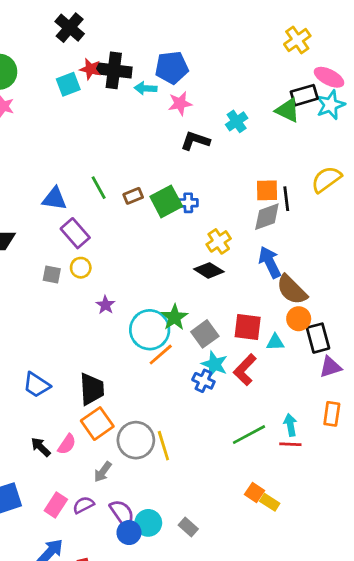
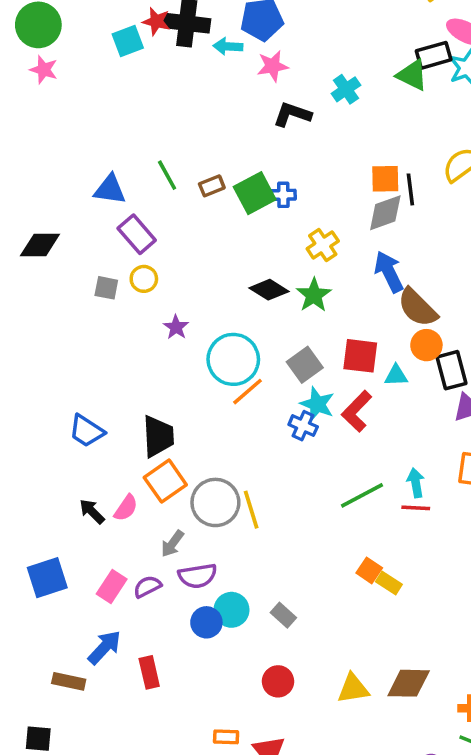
black diamond: (209, 270) -> (269, 290), moved
green star: (174, 317) -> (314, 295), moved
purple semicircle: (122, 513) -> (197, 576), moved, turned 116

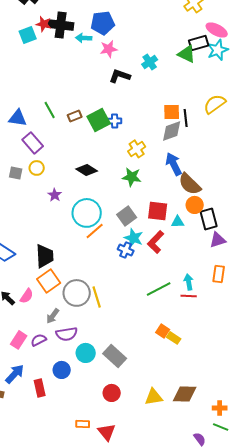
black diamond: (269, 290) -> (87, 170), moved
green star: (314, 295) -> (132, 177), turned -30
gray rectangle: (283, 615) -> (115, 356), size x1.6
blue circle: (206, 622) -> (62, 370), moved

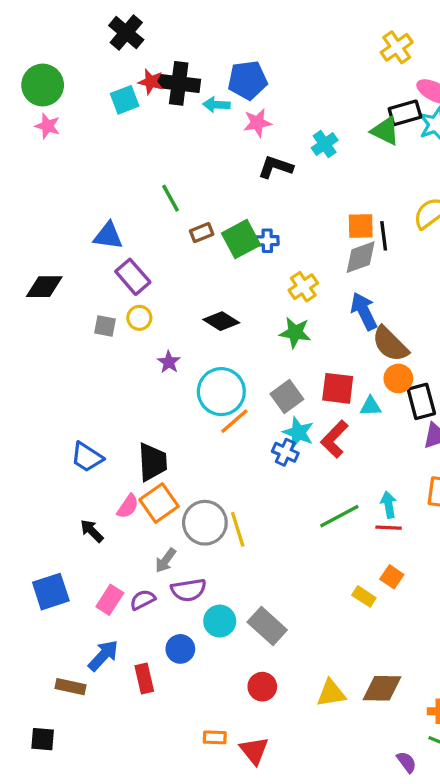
green line: (50, 110) -> (170, 198), moved
pink semicircle: (27, 296) -> (128, 506), moved
orange square: (163, 331) -> (392, 577), moved

